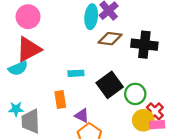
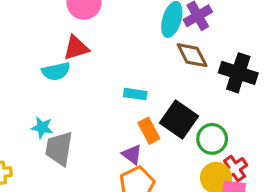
brown diamond: (110, 39) -> (192, 55), turned 45
red triangle: (29, 49) -> (76, 48), size x0.7
black square: (110, 85) -> (179, 119), turned -30
orange rectangle: (60, 99) -> (149, 131), moved, turned -30

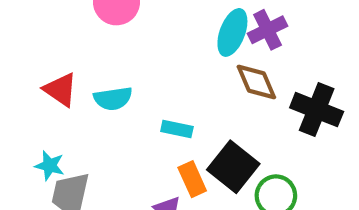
red triangle: (76, 48) -> (60, 90), moved, turned 48
cyan semicircle: (56, 71) -> (113, 99), moved

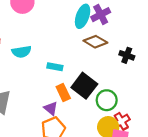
brown diamond: (256, 82) -> (95, 42), turned -35
black cross: (317, 110) -> (127, 55), size x0.6

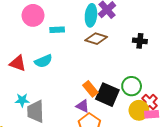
brown diamond: (95, 42) -> (96, 39), moved
cyan rectangle: (55, 67) -> (57, 30), moved
black square: (84, 86) -> (107, 95), moved

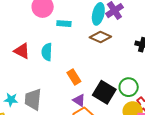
cyan semicircle: (43, 61) -> (47, 52), turned 108
orange rectangle: (90, 89) -> (74, 77), moved
cyan star: (22, 100) -> (11, 100), moved

